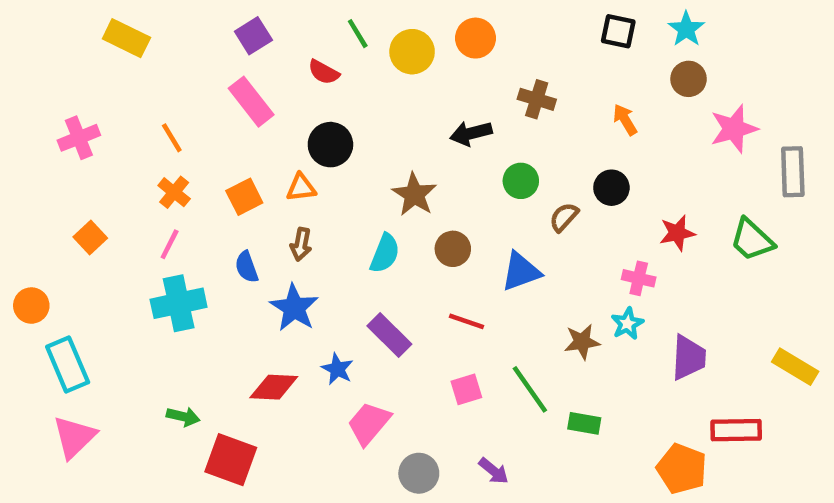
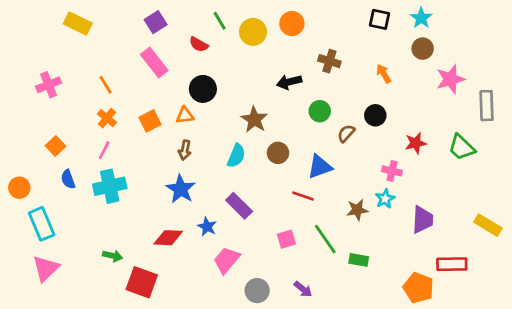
blue semicircle: (247, 267) -> (68, 179), moved
red line: (466, 321) -> (303, 196), moved

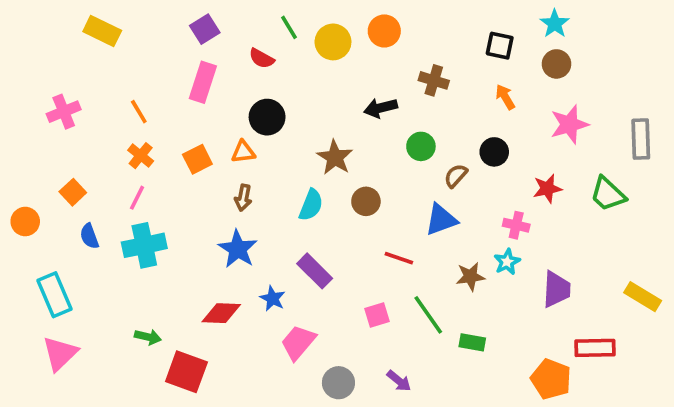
black square: (379, 19) -> (500, 46), moved
pink rectangle: (154, 62) -> (203, 82), turned 56
pink star: (450, 79) -> (569, 124), moved
blue triangle: (320, 167) -> (441, 220), moved
orange circle: (19, 188) -> (25, 222), moved

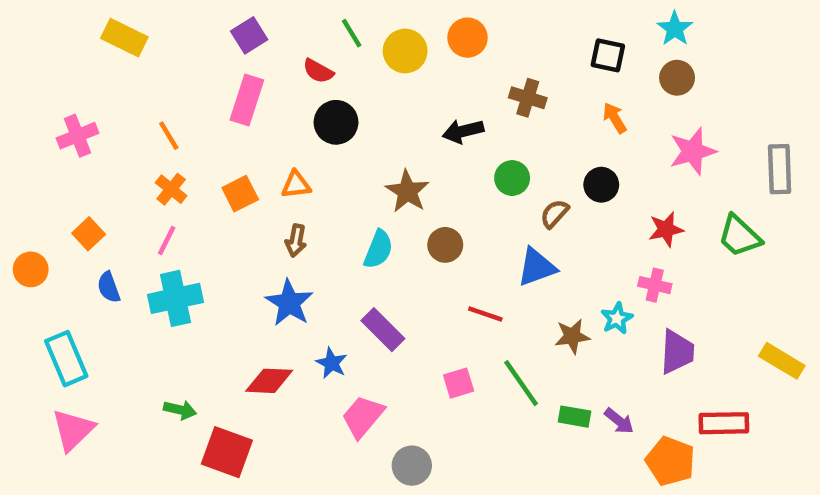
black circle: (267, 117) -> (336, 122), moved
pink cross: (516, 225) -> (655, 285), moved
purple arrow: (399, 381) -> (619, 421), moved

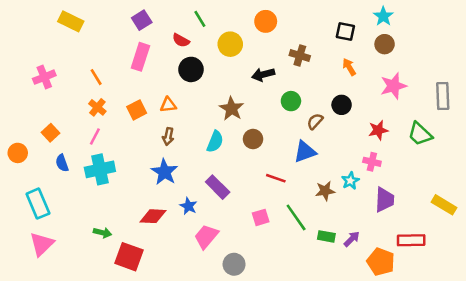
yellow circle: (405, 51) -> (230, 44), moved
purple arrow: (619, 421) -> (352, 239), turned -84

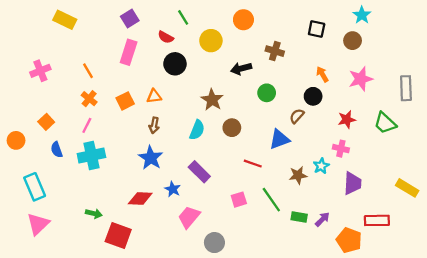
cyan star: (383, 16) -> (362, 15), moved
orange arrow: (349, 67) -> (322, 74), moved
brown semicircle: (315, 121) -> (297, 116), moved

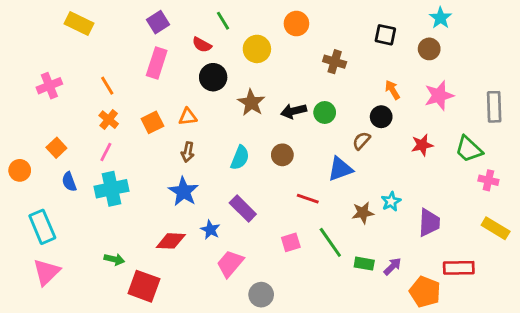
black arrow: (241, 68) -> (294, 111), moved
brown star: (212, 100) -> (251, 103), moved
pink cross: (341, 149) -> (488, 180), moved

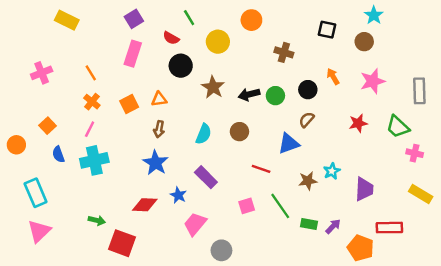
black circle: (381, 117) -> (308, 90), moved

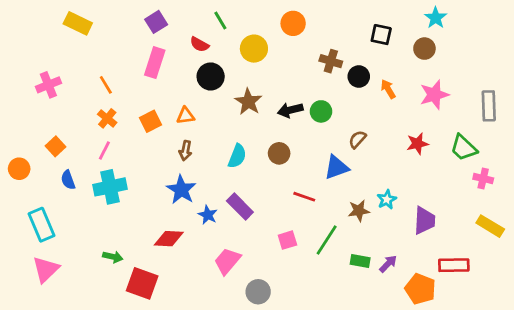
black circle: (308, 90) -> (359, 76), moved
blue star: (178, 195) -> (208, 215), moved
green line: (280, 206) -> (327, 240), turned 68

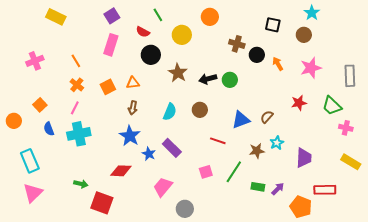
brown semicircle: (357, 139) -> (267, 117), moved

